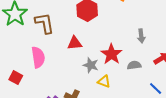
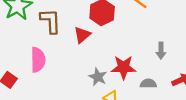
red triangle: (75, 43) -> (82, 35), moved, turned -42
red star: (111, 54) -> (124, 67), turned 30

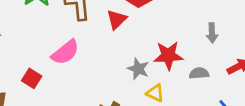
pink semicircle: (38, 60) -> (65, 52), turned 55

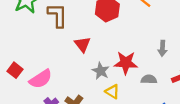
red triangle: (117, 19) -> (82, 44), moved, turned -30
pink semicircle: (65, 52) -> (41, 79), moved

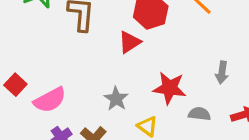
red triangle: (82, 44) -> (130, 42), moved, turned 30
gray star: (101, 71) -> (116, 99), moved

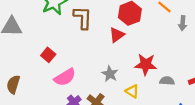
gray arrow: (222, 73) -> (183, 23), moved
red square: (15, 85) -> (48, 55), moved

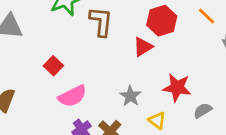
gray semicircle: (167, 81) -> (203, 110), turned -40

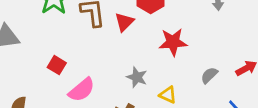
red triangle: (143, 47) -> (124, 22), moved
red star: (177, 88) -> (173, 42), moved

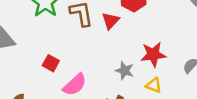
red star: (173, 42) -> (153, 54), moved

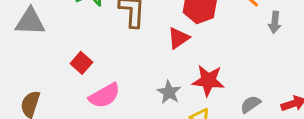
red triangle: (111, 21) -> (179, 38), moved

